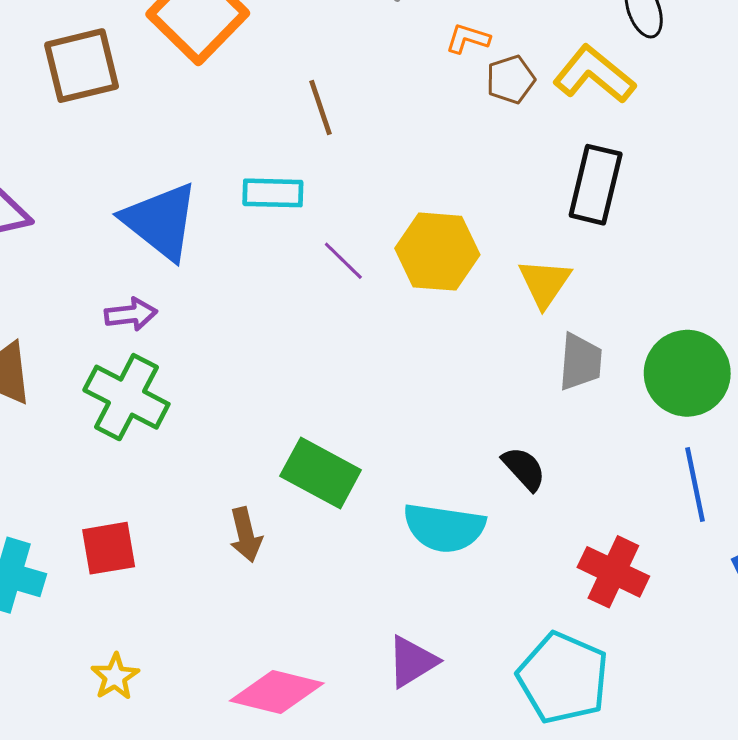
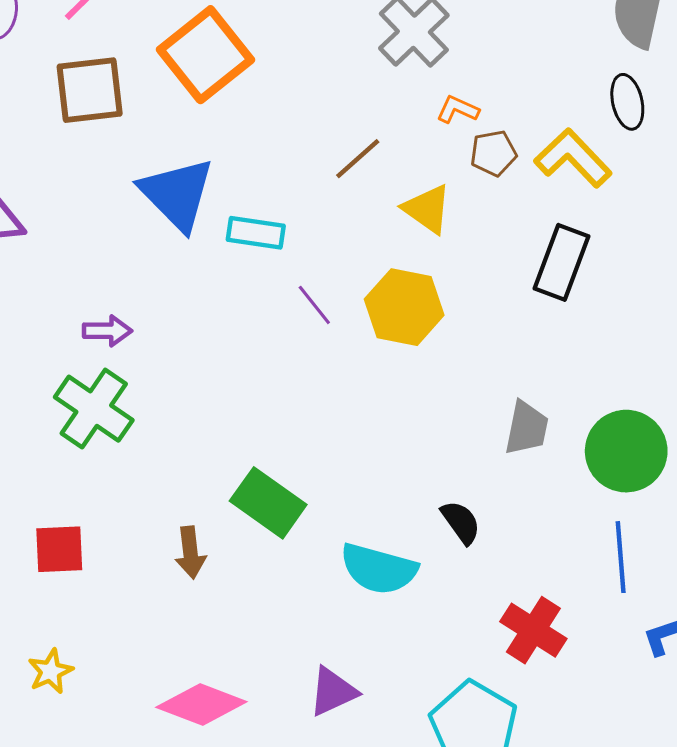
brown line: (320, 107) -> (358, 159), moved, turned 60
blue triangle: (161, 221) -> (177, 194), moved
yellow triangle: (545, 283) -> (427, 209), moved, turned -36

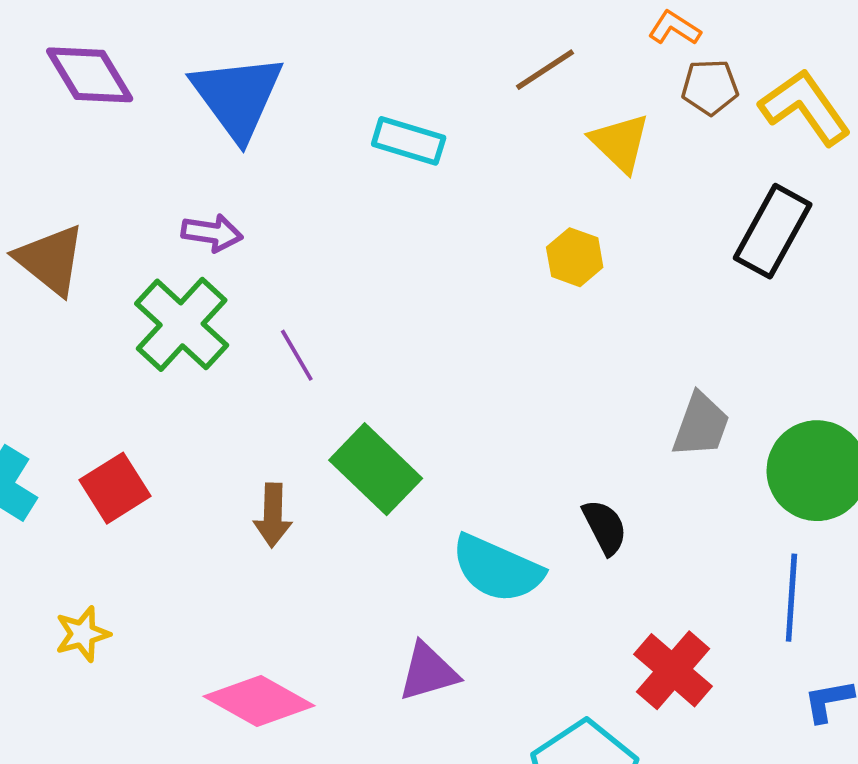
blue triangle: (177, 194) -> (237, 97), moved
purple line: (314, 305) -> (297, 355), moved
yellow hexagon: (404, 307) -> (575, 257), size x0.6
red square: (59, 549) -> (115, 488), turned -38
purple triangle: (333, 692) -> (428, 672), moved

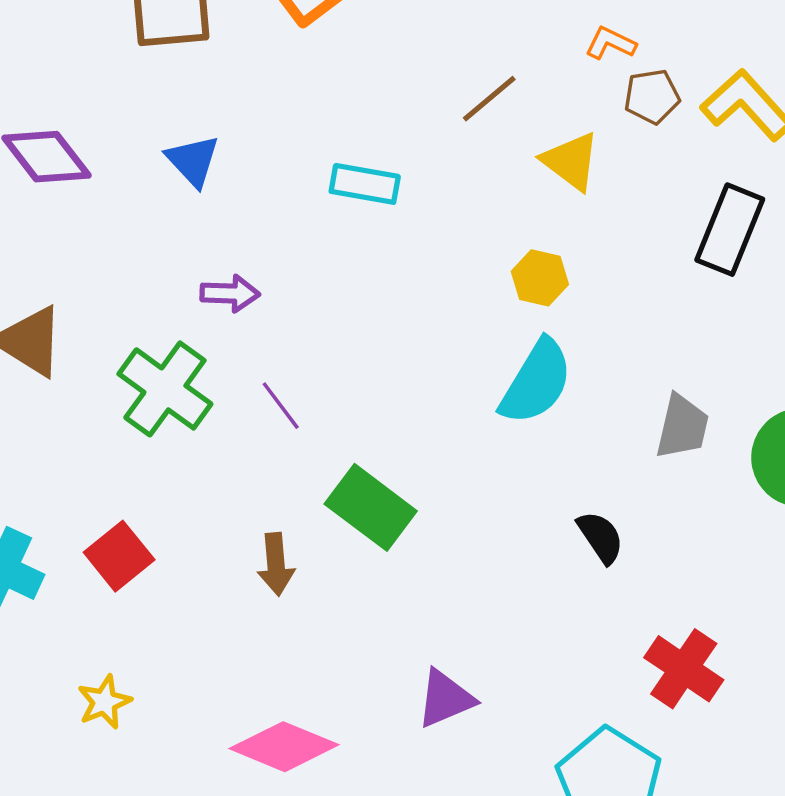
blue triangle: (237, 97) -> (193, 161), size x0.6
purple arrow: (212, 233) -> (230, 293), moved
cyan semicircle: (497, 569) -> (536, 382), moved, turned -76

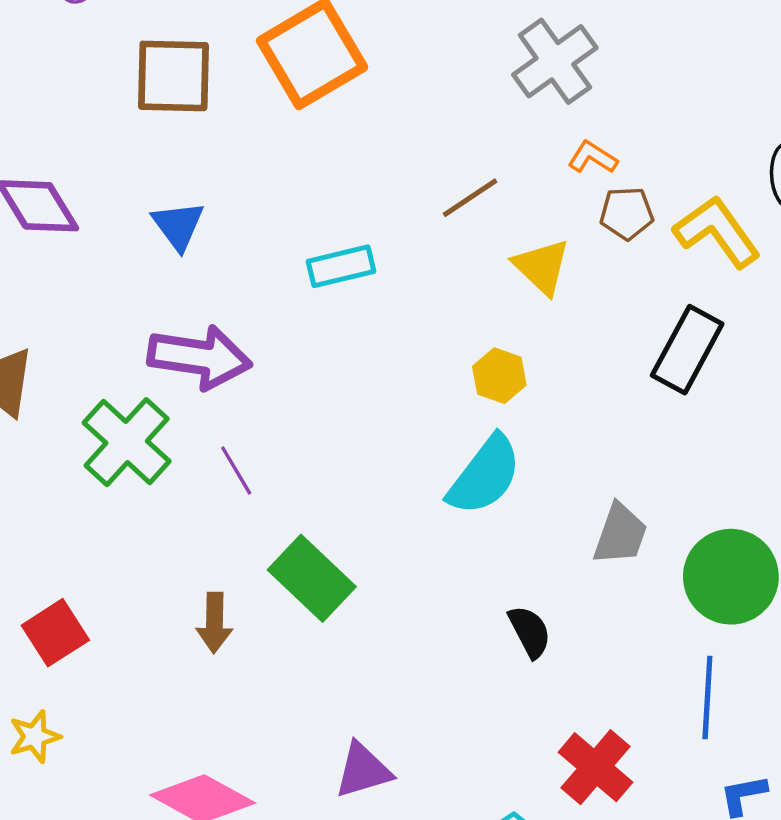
cyan rectangle: (365, 184) -> (341, 266), turned -30
purple arrow: (230, 293) -> (200, 357), size x1.8
red square: (119, 556) -> (55, 633), moved

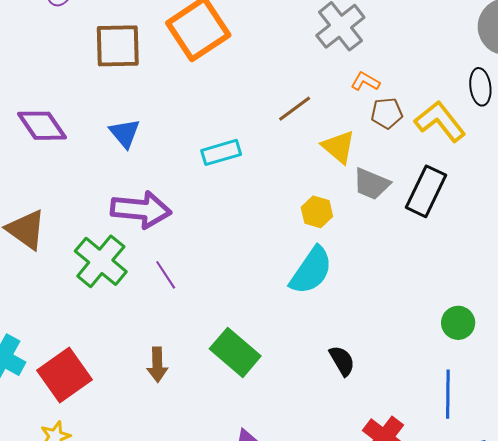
gray trapezoid: (620, 534) -> (371, 184), moved, turned 96
green circle: (731, 577) -> (458, 323), size x0.6
green rectangle: (312, 578) -> (235, 352), moved
red square: (55, 633) -> (65, 375), size x1.4

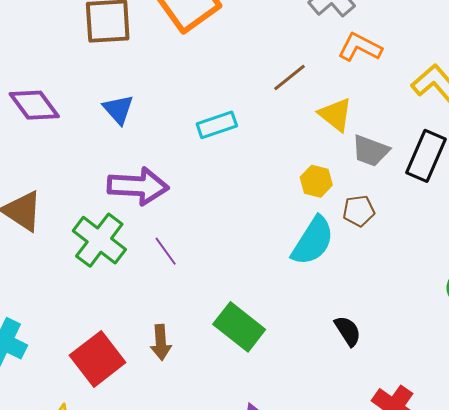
orange L-shape: (365, 82) -> (360, 47), size x1.5
brown pentagon: (387, 113) -> (359, 211), moved
red square: (65, 375) -> (98, 359), moved

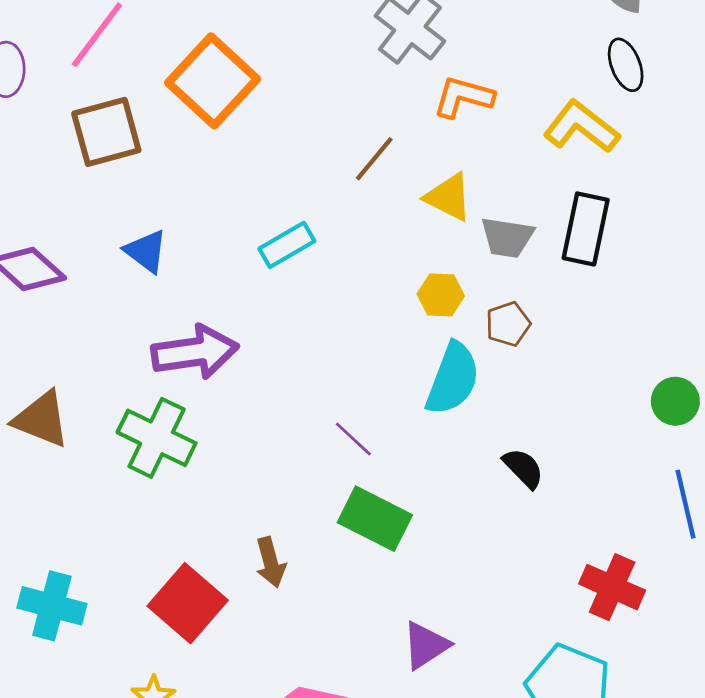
purple line: (166, 251) -> (353, 439), moved
black semicircle: (348, 331) -> (523, 468), moved

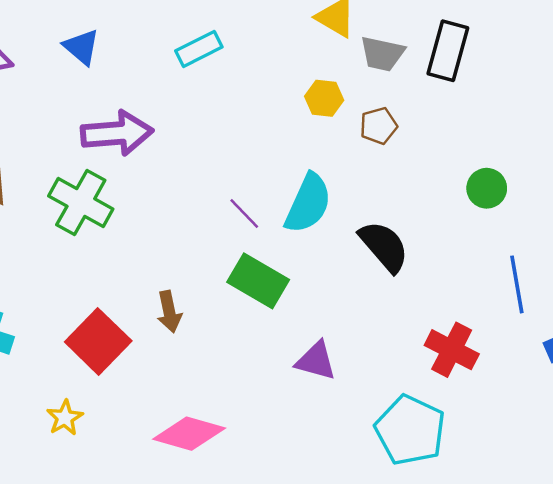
cyan semicircle: (453, 379) -> (308, 203), moved
green circle: (675, 401) -> (487, 188), moved
black semicircle: (523, 468) -> (384, 246), size x1.5
purple triangle: (426, 645) -> (316, 361), moved, turned 45

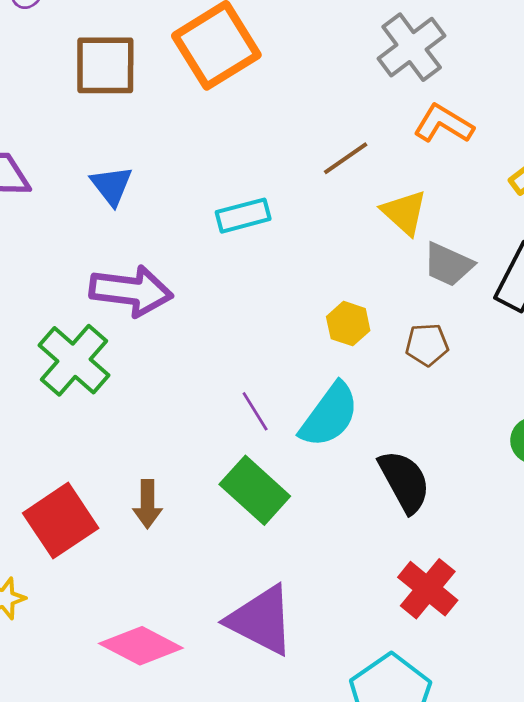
yellow hexagon: (324, 98) -> (348, 324), moved
red cross: (452, 350) -> (428, 589), moved
purple triangle: (316, 361) -> (261, 620), moved, size x1.5

